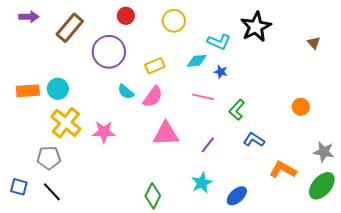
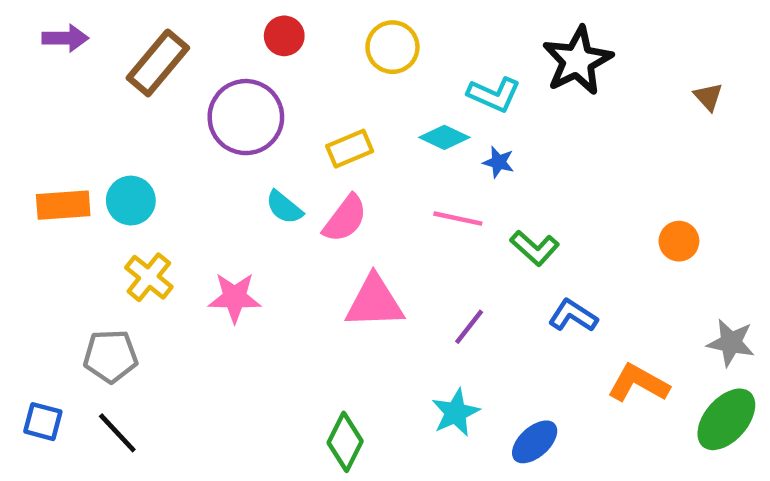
cyan diamond: (197, 61) -> (444, 137), turned 30
green L-shape: (237, 110) -> (535, 248), turned -90
yellow cross: (66, 123) -> (149, 277), size x0.7

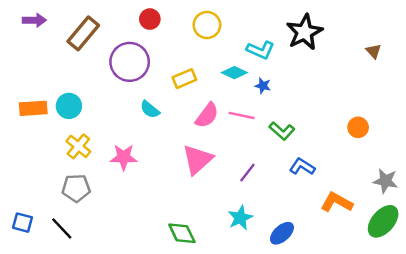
pink semicircle: (345, 219) -> (207, 115), moved
pink triangle: (374, 302) -> (197, 159), turned -40
gray pentagon: (111, 356) -> (76, 188), moved
green diamond: (345, 442) -> (182, 233), turned -52

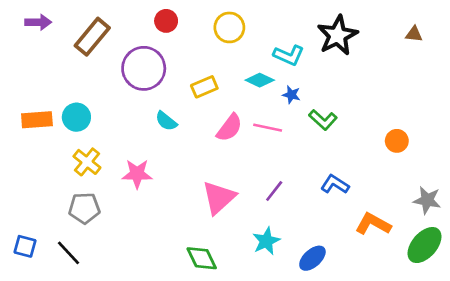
brown triangle: (374, 51) -> (414, 34), moved, turned -42
green L-shape: (282, 131) -> (323, 120), moved
pink triangle: (197, 159) -> (219, 198), moved

